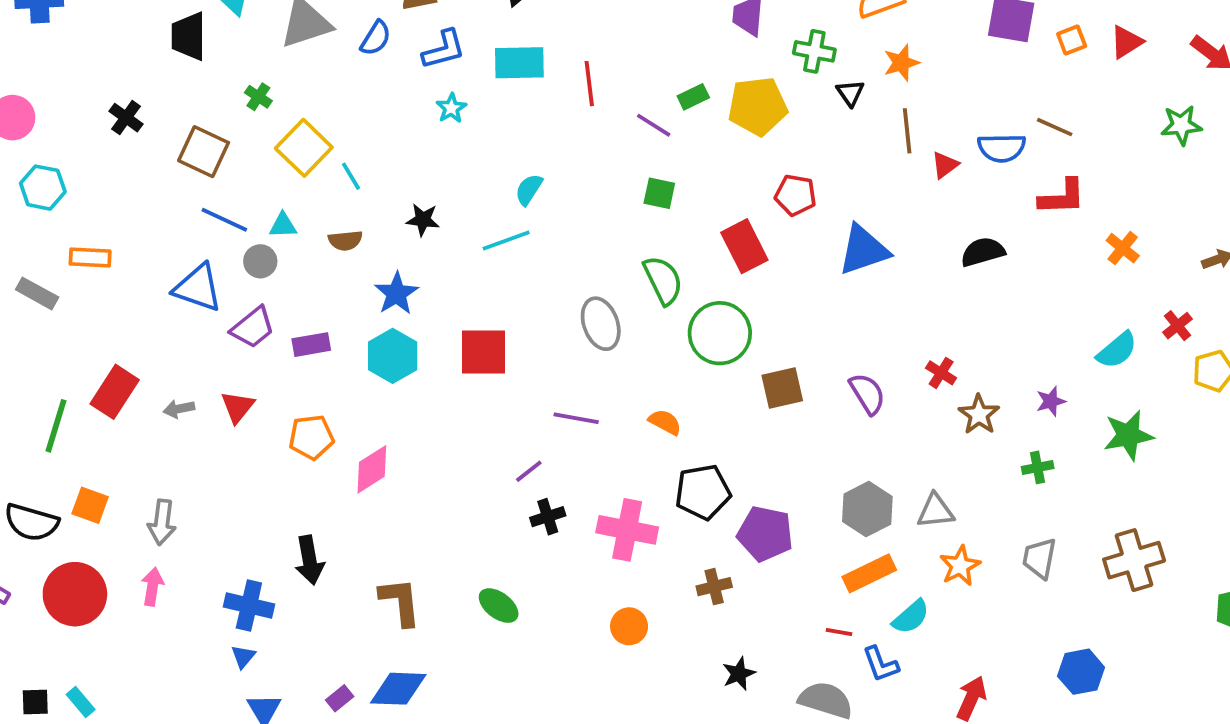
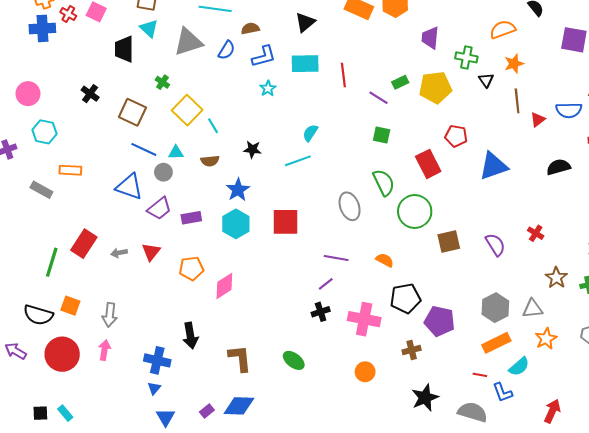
brown star: (979, 414) -> (556, 278), moved
purple line: (529, 471) -> (326, 284), moved
black star: (739, 674) -> (425, 398), size x1.5

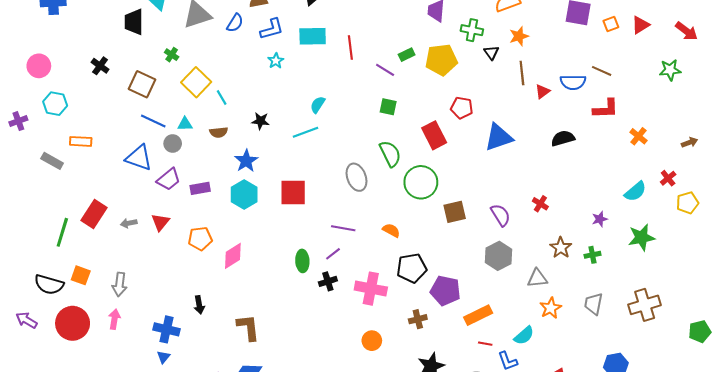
gray hexagon: (495, 308) -> (498, 256), moved
black arrow: (190, 336) -> (199, 305), size x0.7
orange rectangle: (496, 343) -> (478, 315), moved
green ellipse: (294, 360) -> (302, 261), moved, turned 50

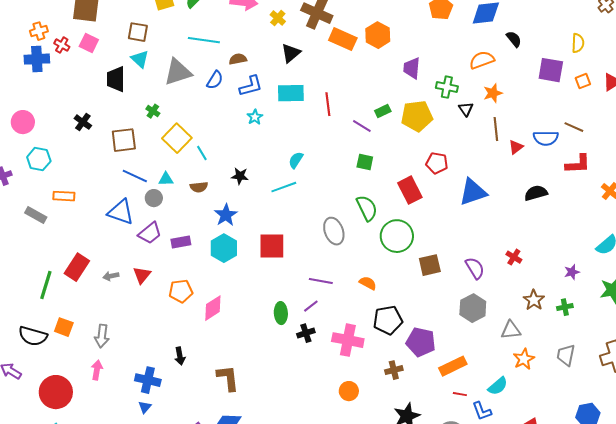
brown square: (142, 84) -> (124, 140), turned -32
red circle: (73, 323) -> (56, 392), moved

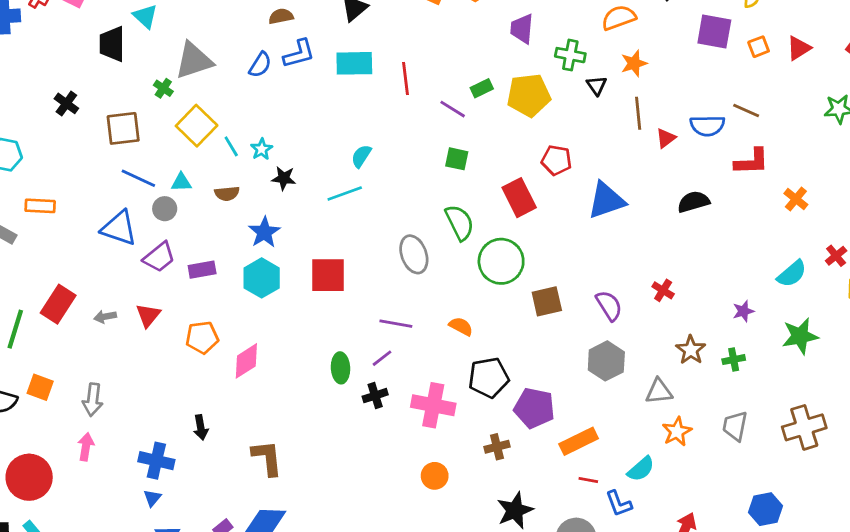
gray triangle: (178, 72) -> (194, 61), moved
blue semicircle: (215, 80) -> (260, 65), moved
cyan star: (255, 117) -> (262, 149), moved

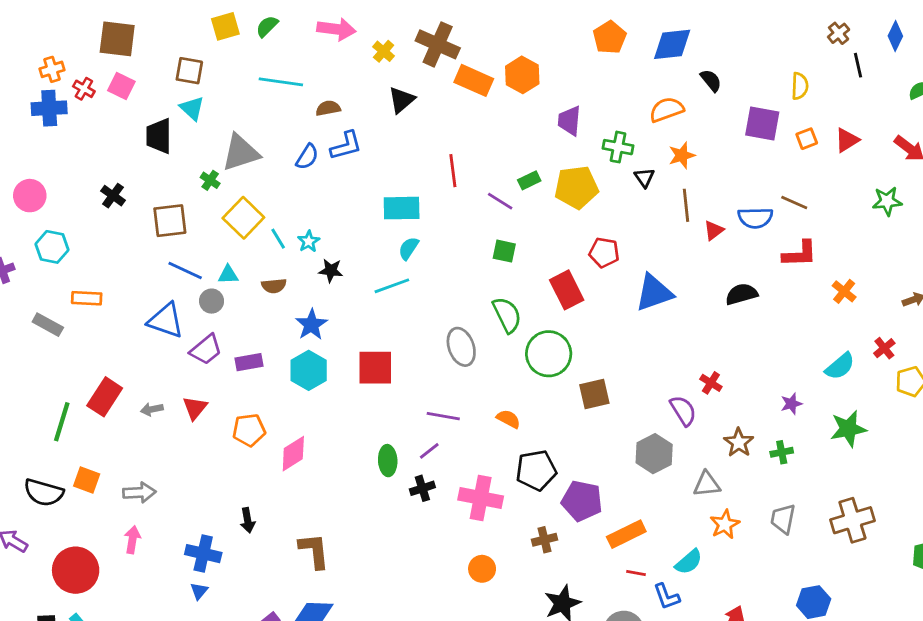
cyan rectangle: (354, 63) -> (402, 208), moved
purple semicircle: (609, 306) -> (683, 411), moved
gray arrow: (93, 400) -> (139, 492), turned -100

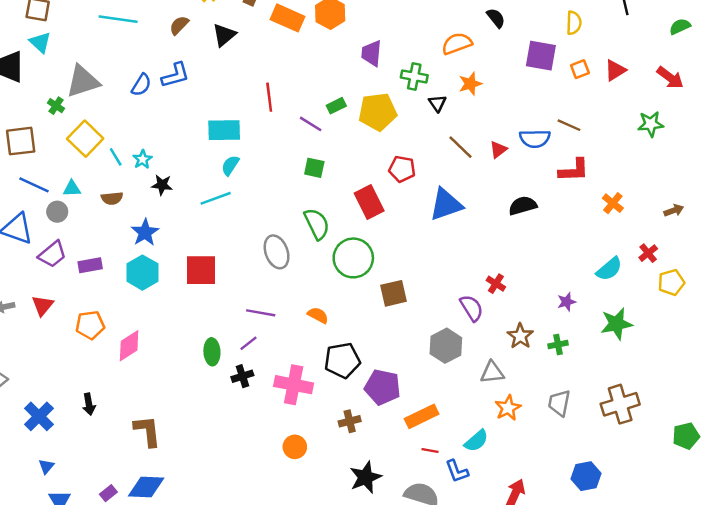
brown semicircle: (328, 108) -> (179, 25), moved, turned -35
brown line: (686, 205) -> (461, 147), moved, turned -40
blue cross: (203, 554) -> (39, 416), moved, turned 32

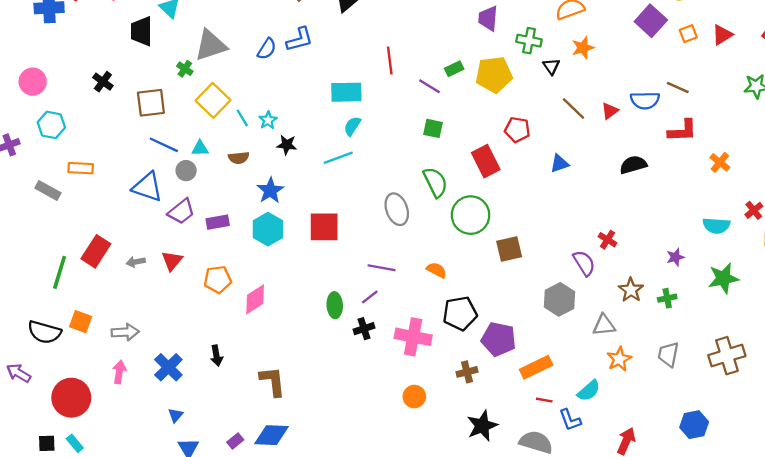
purple square: (541, 56) -> (651, 21), turned 32
blue triangle: (446, 204) -> (559, 164), size x0.6
cyan semicircle: (609, 269) -> (716, 226), turned 44

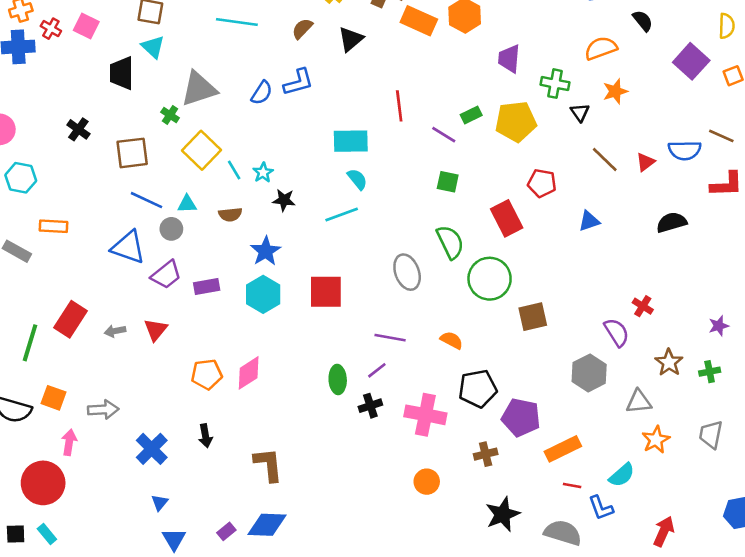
cyan semicircle: (352, 126) -> (357, 179), turned 108
orange pentagon: (218, 279) -> (207, 374), moved
pink arrow: (119, 372) -> (69, 442), moved

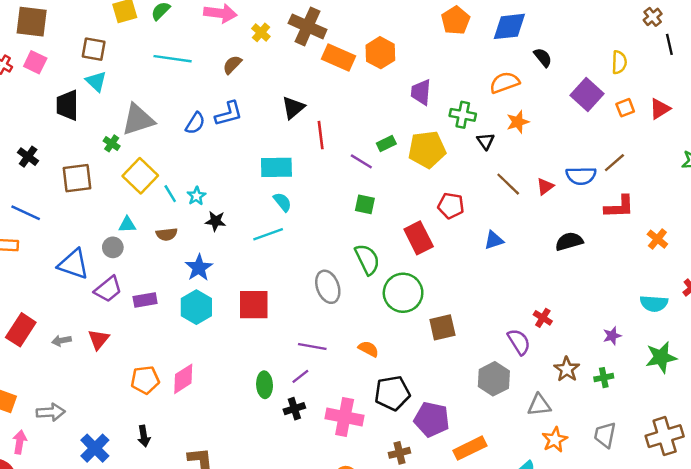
black triangle: (351, 39) -> (293, 108), moved
brown line: (721, 136) -> (614, 163), turned -65
blue line: (146, 200) -> (26, 213), moved

